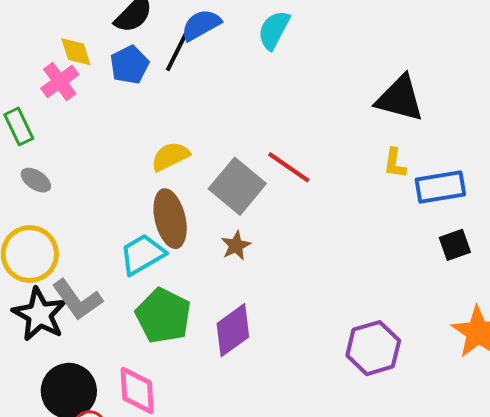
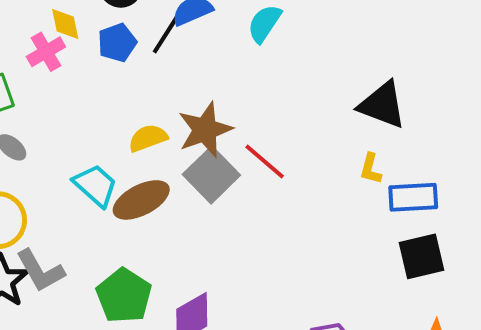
brown ellipse: (170, 219) -> (141, 200), turned 70
black square: (455, 245) -> (421, 256), size x1.5
brown star: (236, 246) -> (205, 130), moved, size x1.8
cyan trapezoid: (142, 254) -> (95, 185), moved, turned 66

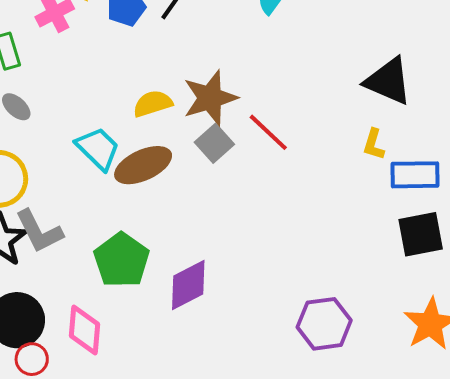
gray square: (211, 175) -> (214, 143), size x0.7

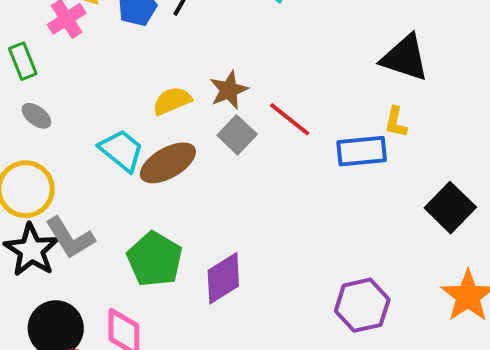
brown star: (210, 98) -> (229, 90), size x0.7
blue rectangle: (415, 175) -> (362, 151), moved
black square: (421, 234) -> (450, 208), turned -30

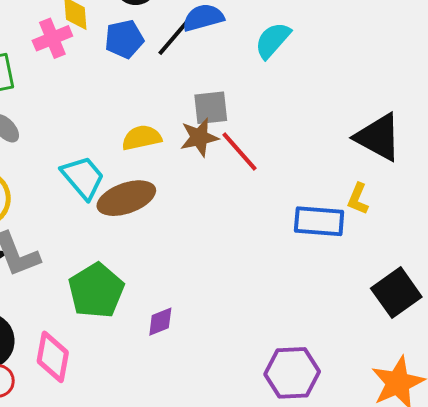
red line: (290, 119) -> (240, 152), moved
gray square: (237, 135) -> (211, 108), moved, turned 30
purple diamond: (223, 278) -> (160, 322), size x0.6

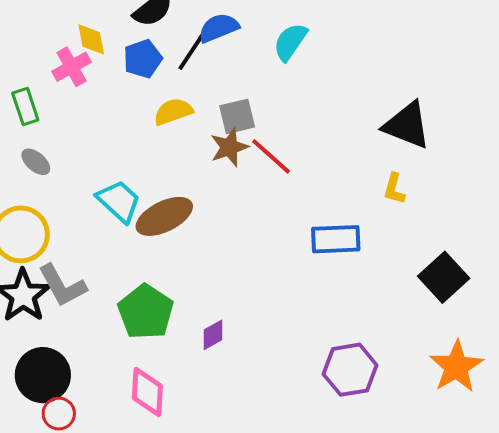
yellow semicircle: (142, 138) -> (173, 112), moved
blue rectangle: (319, 221) -> (336, 239), moved
pink diamond: (53, 357) -> (147, 392), moved

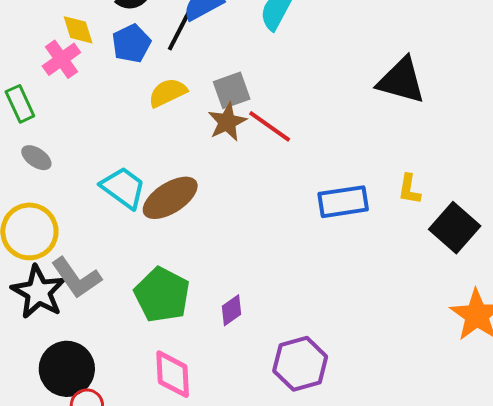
yellow L-shape: (394, 189) -> (409, 189), moved
purple hexagon: (350, 370) -> (300, 364), moved

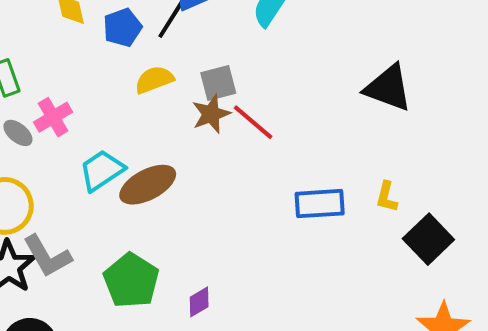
pink cross: (61, 59) -> (53, 117), moved
cyan trapezoid: (123, 188) -> (102, 170), turned -75

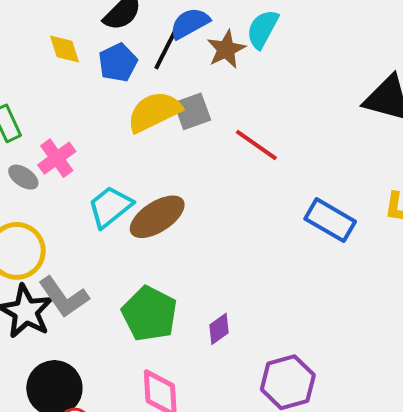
yellow semicircle: (154, 80) -> (154, 112), size x1.4
gray square: (218, 83) -> (192, 111), moved
brown star: (211, 114) -> (226, 49), moved
blue rectangle: (320, 204) -> (330, 220), turned 39

